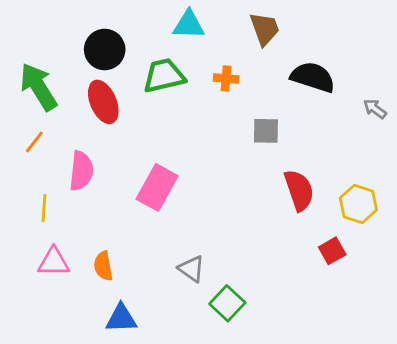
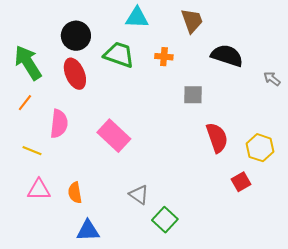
green trapezoid: (164, 76) -> (119, 55), turned 32
pink rectangle: (157, 187) -> (114, 136), turned -76
yellow line: (44, 208) -> (32, 151), turned -72

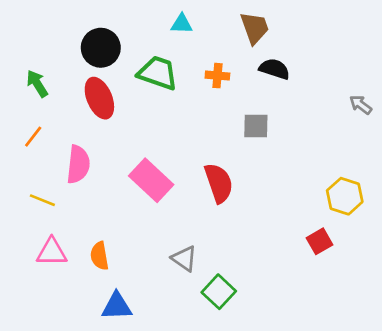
cyan triangle: (137, 18) -> (182, 24), size x0.7
black semicircle: (227, 56) -> (274, 69), moved, size x0.7
green arrow: (28, 63) -> (37, 84), size x0.6
red semicircle: (217, 138) -> (219, 183), moved

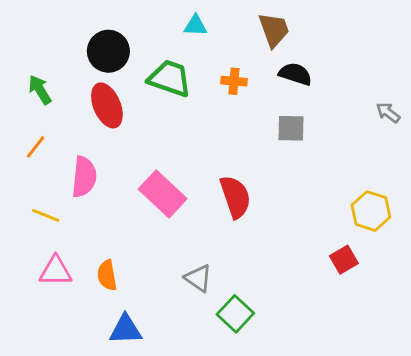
gray square: (256, 126) -> (291, 128), moved

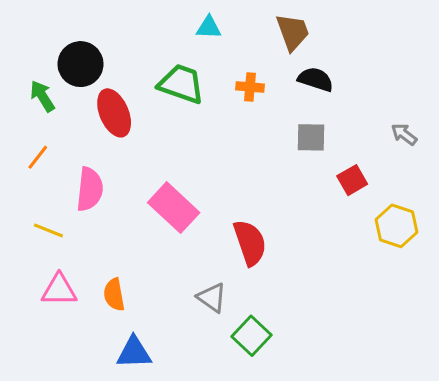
black circle: (108, 51) -> (81, 64), moved
gray arrow: (388, 113) -> (404, 134), moved
red semicircle: (235, 197) -> (250, 243), moved
red square: (344, 260) -> (352, 180), moved

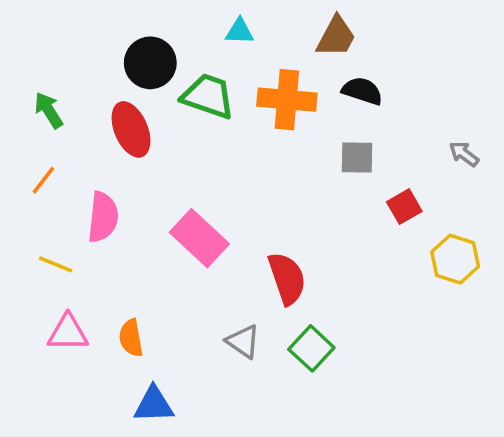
brown trapezoid: (293, 32) -> (336, 37), turned 48
black circle: (81, 64) -> (150, 63), moved
orange cross: (250, 87) -> (287, 100), size x1.8
green square: (251, 336) -> (311, 348), moved

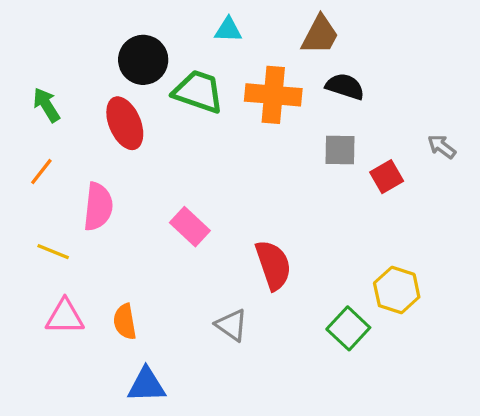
red square: (404, 207) -> (387, 177), moved
pink rectangle: (199, 238) -> (190, 227), size x0.7
yellow hexagon: (455, 259) -> (397, 290), moved
green square: (311, 348) -> (348, 328), moved

